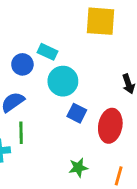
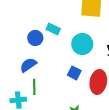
cyan circle: (63, 81) -> (82, 44), moved

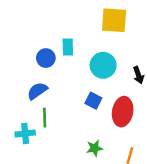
cyan rectangle: (53, 29) -> (68, 47), turned 64

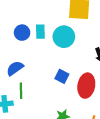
blue circle: (46, 58) -> (22, 33), moved
cyan circle: (103, 65) -> (64, 37), moved

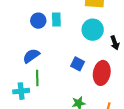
cyan circle: (64, 37) -> (93, 30), moved

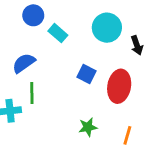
cyan rectangle: (56, 20) -> (58, 33), moved, turned -48

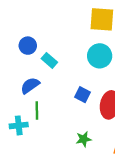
blue circle: (33, 15) -> (28, 46), moved
cyan rectangle: (58, 33) -> (49, 60), moved

